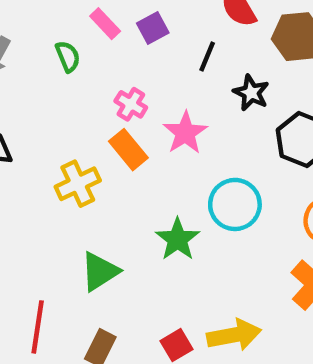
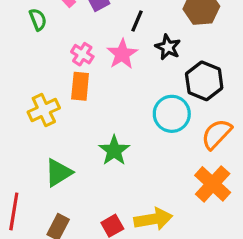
pink star: (185, 133) -> (122, 54), moved
orange rectangle: (128, 150) -> (80, 86), turned 44
cyan circle: (235, 204) -> (172, 114), moved

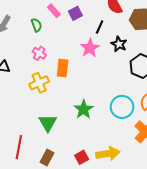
pink cross: (82, 54) -> (39, 53), moved
cyan circle: (172, 114) -> (122, 107), moved
green triangle: (58, 173) -> (48, 123), turned -30

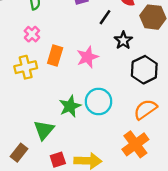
pink star: (90, 48) -> (87, 57), moved
cyan circle: (122, 107) -> (99, 102), moved
green triangle: (48, 123) -> (44, 130), moved

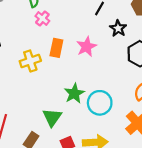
pink cross: (32, 34) -> (42, 18), moved
cyan circle: (99, 102) -> (100, 103), moved

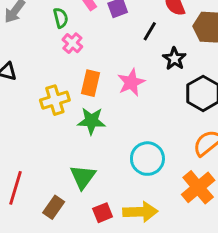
green star: (74, 93) -> (91, 121), moved, turned 30

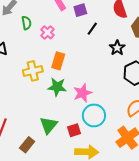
green semicircle: (61, 18) -> (26, 23), moved
black line: (150, 31) -> (92, 29), moved
pink star: (131, 82) -> (83, 93), moved
red square: (103, 213) -> (74, 130), moved

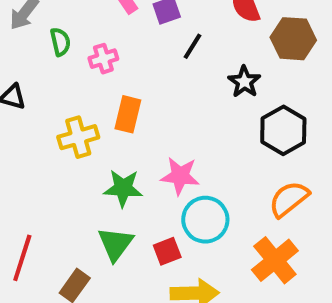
pink cross: (47, 32) -> (103, 59), turned 32
green star: (57, 87) -> (123, 188), moved
pink star: (83, 93) -> (180, 176), turned 30

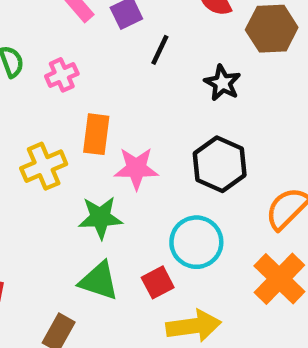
black hexagon: (283, 130) -> (220, 164), moved
pink star: (180, 176) -> (136, 168), moved
green triangle: (115, 244) -> (99, 281), turned -42

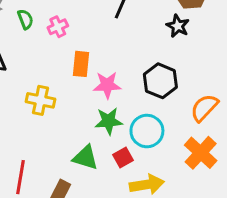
black star: (222, 83) -> (178, 26), moved
yellow cross: (44, 166) -> (40, 100), moved, turned 36
green star: (100, 218) -> (109, 121), moved

